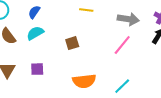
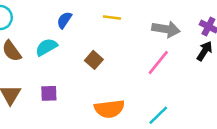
blue semicircle: (34, 12) -> (64, 20), moved
brown square: (72, 43) -> (94, 60), turned -32

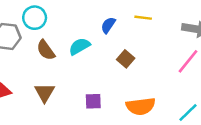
blue semicircle: (64, 20) -> (108, 25), moved
purple square: (49, 93) -> (93, 101), moved

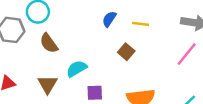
yellow line: (143, 18) -> (141, 24), moved
cyan semicircle: (79, 46) -> (77, 69), moved

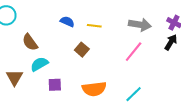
blue semicircle: (109, 19) -> (67, 22), turned 80
brown semicircle: (49, 43) -> (30, 42), moved

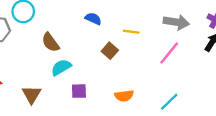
yellow line: (94, 26) -> (131, 32), moved
brown triangle: (14, 77) -> (31, 95), moved
orange semicircle: (94, 89) -> (124, 96), size x0.7

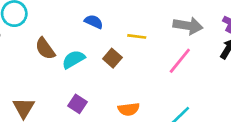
cyan semicircle: (61, 67) -> (73, 59), moved
purple square: (79, 91) -> (77, 104), turned 35

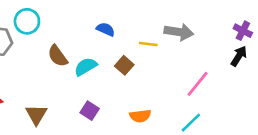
gray arrow: (188, 26) -> (179, 32), moved
pink line: (180, 61) -> (198, 84), moved

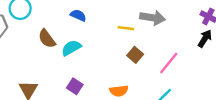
blue semicircle: (106, 29) -> (78, 15), moved
brown square: (124, 65) -> (135, 55), moved

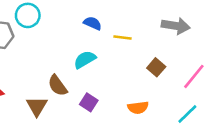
yellow line: (126, 28) -> (122, 37), moved
brown semicircle: (47, 39) -> (58, 85), moved

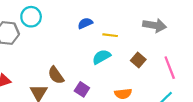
blue semicircle: (93, 23) -> (85, 23), turned -48
cyan semicircle: (85, 60) -> (101, 57), moved
pink line: (194, 76) -> (170, 68), turned -60

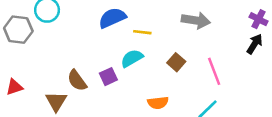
blue semicircle: (85, 23) -> (112, 18), size x1.5
purple square: (82, 89) -> (108, 77), moved, turned 32

